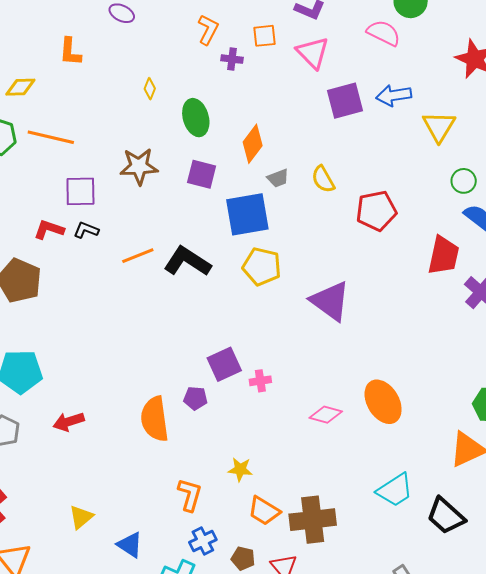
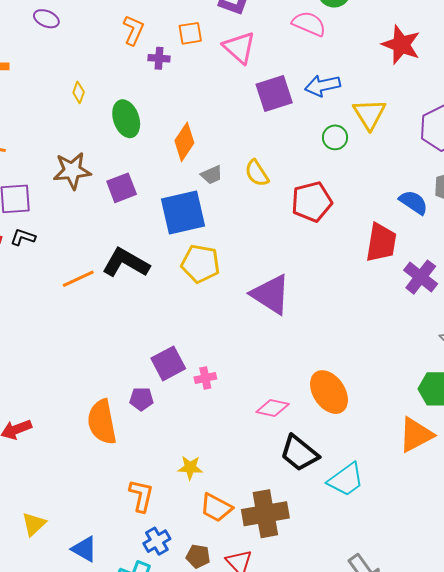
purple square: (202, 174) -> (122, 188), moved, turned -32
green circle: (464, 181) -> (335, 137), moved
orange line: (138, 256) -> (78, 279), moved
black trapezoid: (446, 516) -> (299, 453), moved

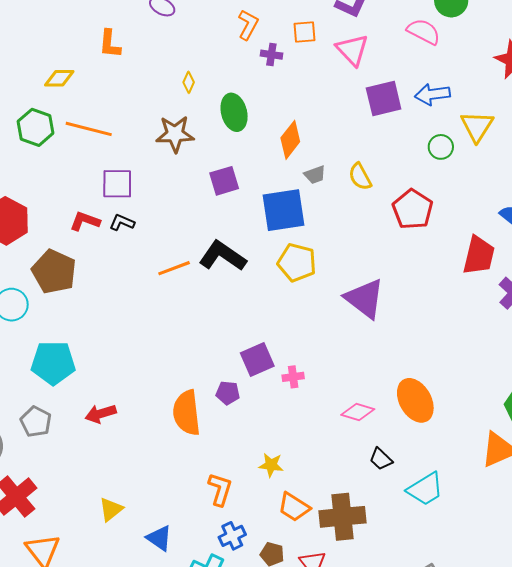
brown star: (72, 171) -> (175, 134), moved
red pentagon: (312, 202) -> (413, 209), turned -30
black trapezoid: (299, 453) -> (381, 459), size x0.6

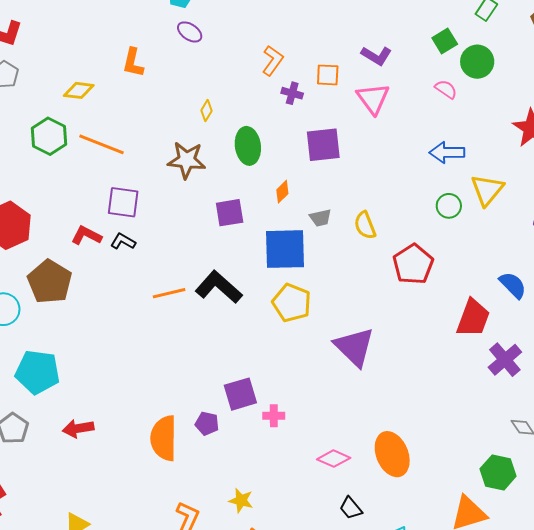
pink semicircle: (424, 32) -> (446, 89), size x0.7
purple square: (384, 99) -> (323, 145), moved
orange diamond: (290, 140) -> (282, 192), moved, size x0.6

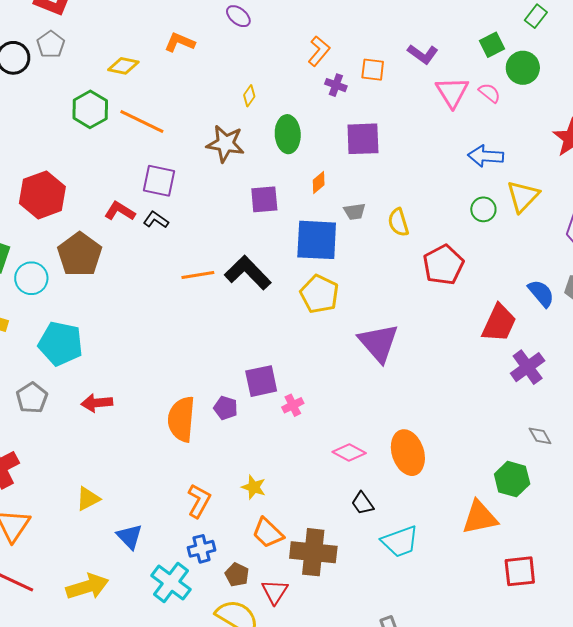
orange L-shape: (133, 63) -> (180, 42), turned 96
pink triangle: (373, 99) -> (452, 92), moved
pink cross: (274, 416) -> (293, 405), turned -30

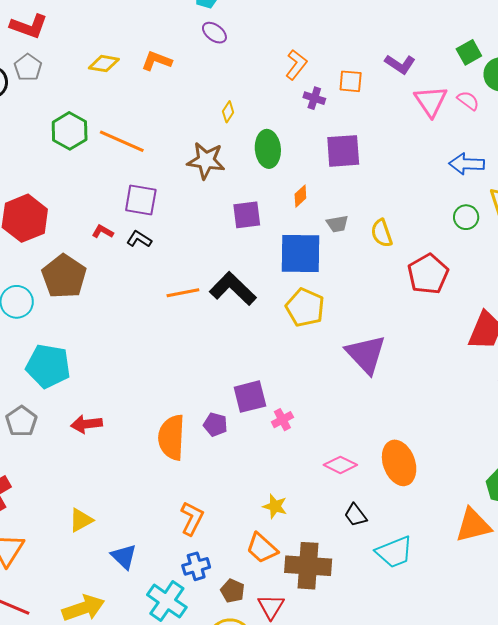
yellow diamond: (123, 66) -> (104, 64), moved
red L-shape: (120, 211) -> (103, 232), size x0.7
yellow star: (254, 487) -> (275, 506), moved

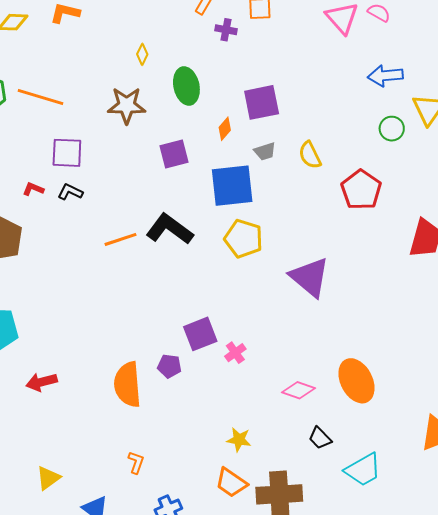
purple square: (343, 151) -> (262, 102), moved
orange L-shape: (192, 518) -> (136, 462), moved, size x0.7

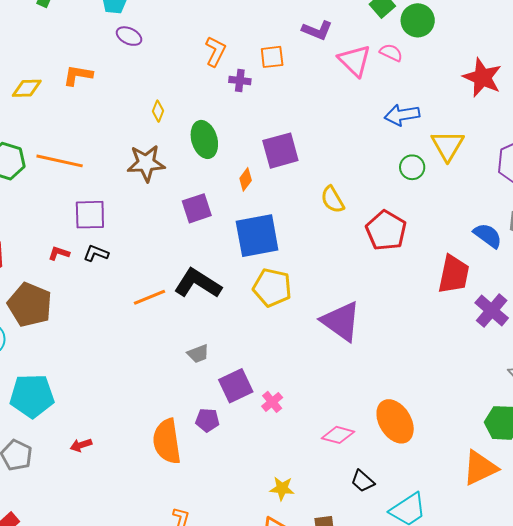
gray trapezoid: (265, 151) -> (198, 354), moved
red arrow: (41, 382) -> (81, 445), size x0.7

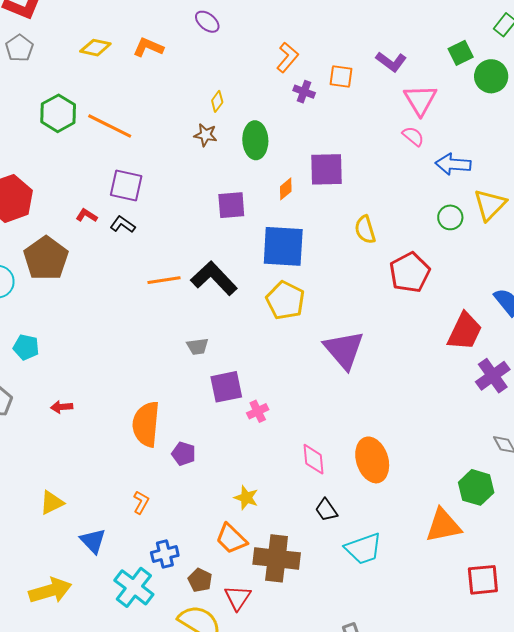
pink semicircle: (391, 53) -> (413, 136), moved
brown star: (146, 163) -> (206, 135), moved, size x0.6
cyan pentagon: (32, 396) -> (26, 347), size x0.6
purple pentagon: (207, 420) -> (184, 454), moved
pink diamond: (338, 435) -> (313, 459), turned 56

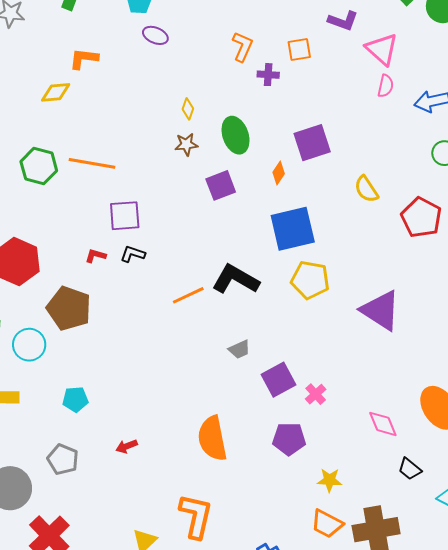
orange L-shape: (148, 47) -> (84, 59), moved
pink semicircle: (413, 136) -> (386, 86), turned 80
purple square: (231, 205) -> (221, 185), moved
purple pentagon: (184, 454) -> (289, 439), moved, size x1.4
orange L-shape: (141, 502) -> (196, 516), moved, size x2.0

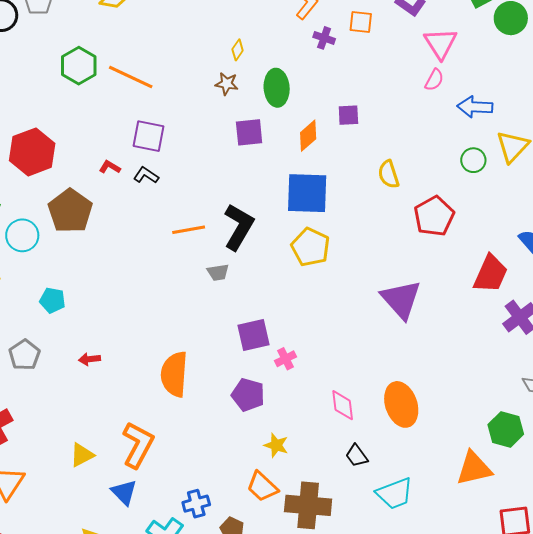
purple square: (312, 143) -> (348, 115), size x0.6
orange diamond: (279, 173) -> (308, 136), size x1.4
black L-shape: (236, 279) -> (239, 227), turned 75
purple triangle: (381, 310) -> (401, 299), moved
gray trapezoid: (239, 349) -> (218, 272), moved

